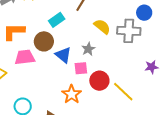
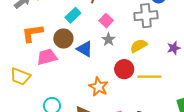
yellow semicircle: (102, 27) -> (139, 46), moved, turned -60
pink square: (81, 68) -> (106, 21), moved, turned -32
yellow line: (123, 92) -> (149, 77), turned -35

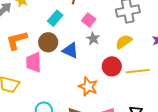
pink trapezoid: (47, 57) -> (34, 62), turned -70

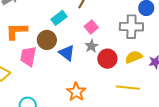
yellow semicircle: (124, 42) -> (134, 57), moved
red circle: (112, 66) -> (107, 59), moved

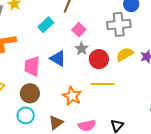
brown circle: (47, 40) -> (30, 93), moved
pink trapezoid: (28, 56) -> (32, 66), moved
yellow line: (128, 88) -> (103, 84), moved

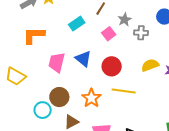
gray cross: (119, 24) -> (141, 33), moved, size x0.6
gray star: (82, 49) -> (125, 20), moved
red circle: (99, 59) -> (112, 66), moved
brown circle: (30, 93) -> (59, 97), moved

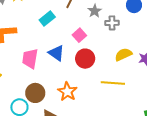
pink square: (109, 34) -> (79, 35), moved
yellow line: (124, 91) -> (113, 83), moved

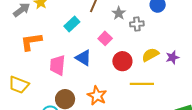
red circle: (85, 59) -> (122, 61), moved

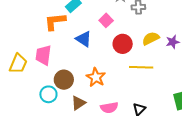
orange L-shape: (31, 42) -> (55, 21), moved
pink trapezoid: (58, 65) -> (43, 55), moved
yellow trapezoid: (19, 85) -> (18, 64), turned -90

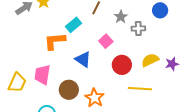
brown circle: (64, 80) -> (69, 90), moved

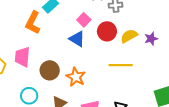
orange L-shape: (55, 41) -> (33, 23), turned -55
blue triangle: (83, 59) -> (77, 39), moved
red circle: (122, 65) -> (107, 31), moved

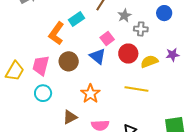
purple star: (151, 39) -> (173, 55), moved
brown circle: (50, 70) -> (69, 61), moved
cyan circle: (29, 96) -> (43, 93), moved

